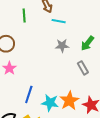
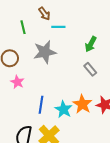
gray star: (62, 46) -> (45, 52), moved, size x1.6
cyan star: (50, 103) -> (64, 109), turned 30

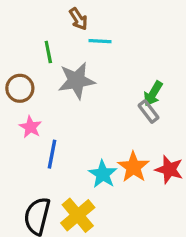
green line: (23, 27) -> (48, 52), moved
green arrow: (91, 44) -> (153, 94), moved
blue line: (41, 105) -> (52, 154), moved

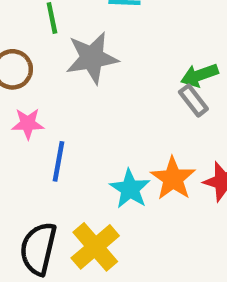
green arrow: (153, 94) -> (199, 75), turned 40
pink star: (30, 127) -> (28, 124), turned -30

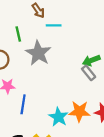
gray star: (92, 58) -> (38, 53), turned -30
orange star: (173, 179) -> (79, 111), turned -30

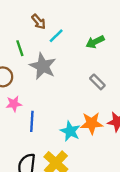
cyan line: (54, 25) -> (56, 36), turned -40
green arrow: (91, 60) -> (95, 42), moved

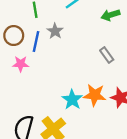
gray star: (43, 66) -> (55, 31), size x0.6
blue line: (32, 121) -> (36, 42), moved

